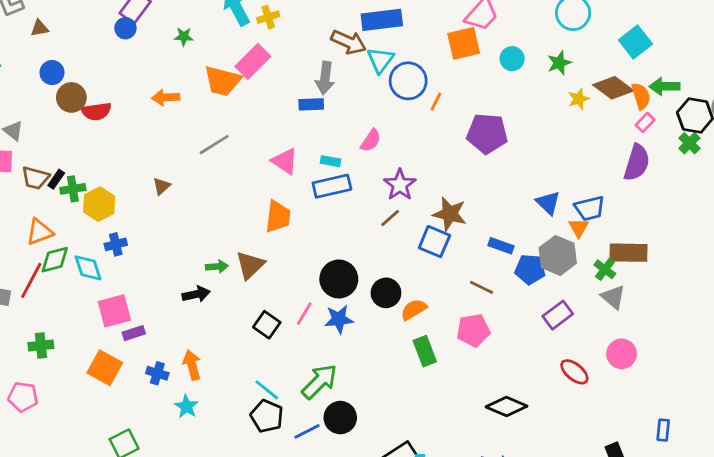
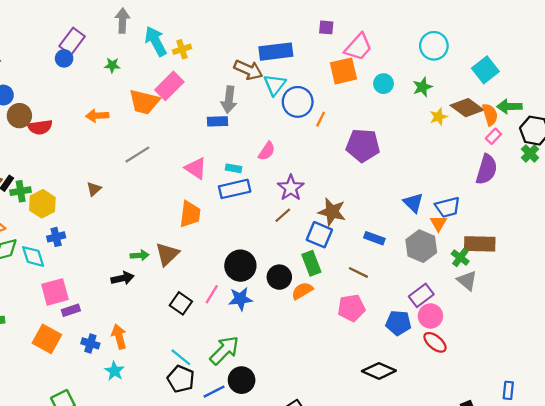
blue pentagon: (530, 269) -> (398, 323), moved
green rectangle: (425, 351) -> (311, 263), moved
pink circle: (622, 354) -> (430, 316), moved

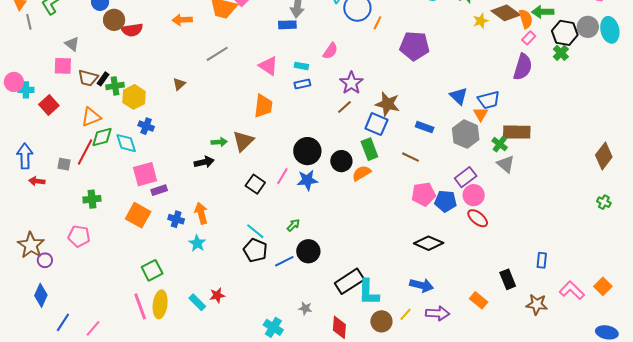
blue rectangle: (235, 189) -> (302, 84), size x0.6
blue cross: (56, 237) -> (146, 126), turned 35
pink pentagon: (351, 308) -> (424, 194), moved
green arrow: (224, 350) -> (293, 225), size x0.5

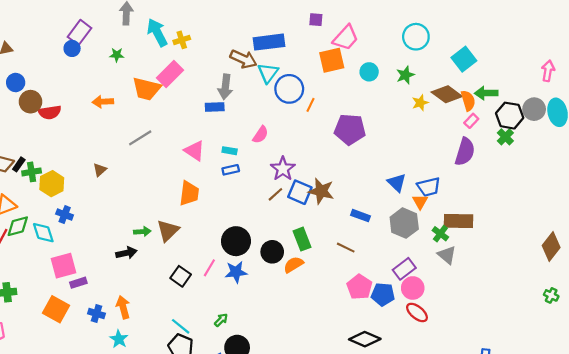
blue square: (376, 124) -> (300, 192), moved
pink pentagon: (424, 194) -> (359, 287), turned -30

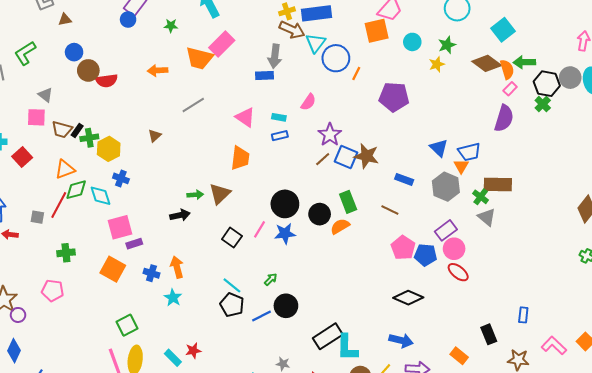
yellow cross: (182, 40) -> (287, 11), moved
yellow star: (420, 103) -> (437, 64), moved

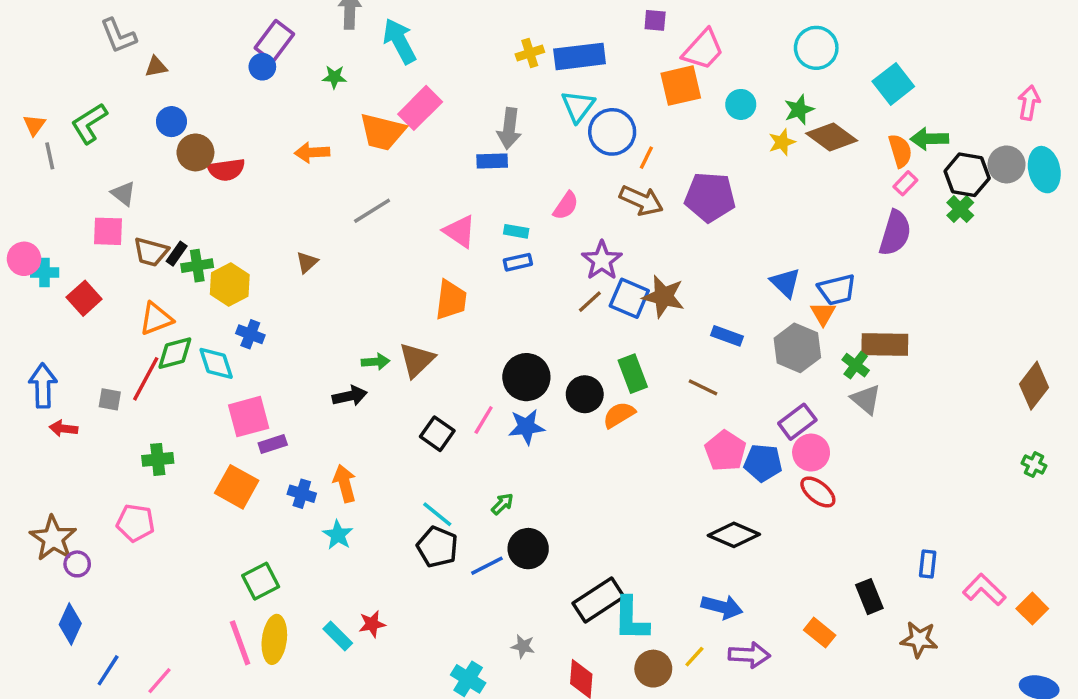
brown arrow: (292, 30) -> (641, 200), moved
brown diamond: (487, 63) -> (832, 137), moved
pink L-shape: (554, 346) -> (984, 590), moved

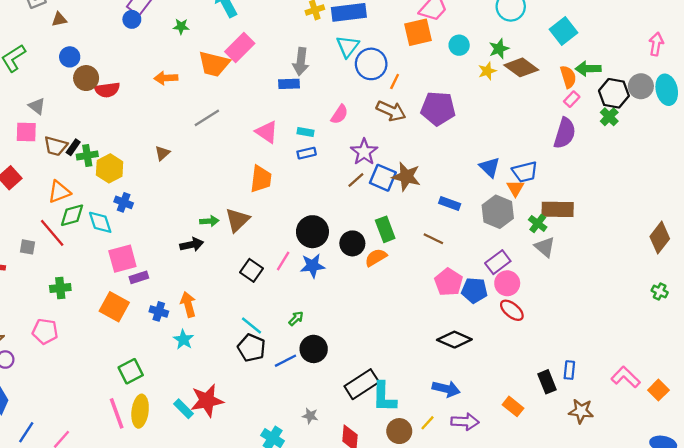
red line: (146, 379) -> (52, 233), turned -68
blue rectangle: (928, 564) -> (569, 370), moved
red star: (372, 624) -> (207, 401), size x1.8

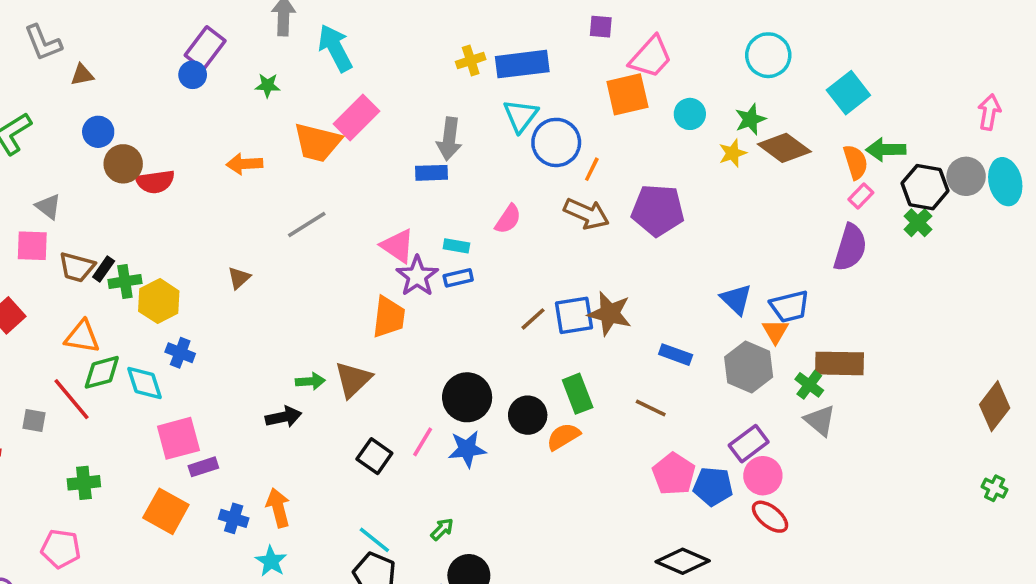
purple star: (364, 152) -> (417, 276), moved
blue square: (383, 178) -> (574, 315), turned -32
orange triangle: (59, 192) -> (82, 337), turned 30

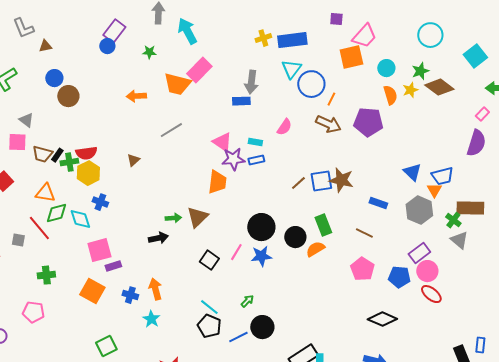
orange semicircle: (856, 162) -> (390, 95), moved
red semicircle: (155, 182) -> (86, 153), moved
purple star: (417, 276) -> (233, 159), turned 30
pink pentagon: (674, 474) -> (362, 269), moved

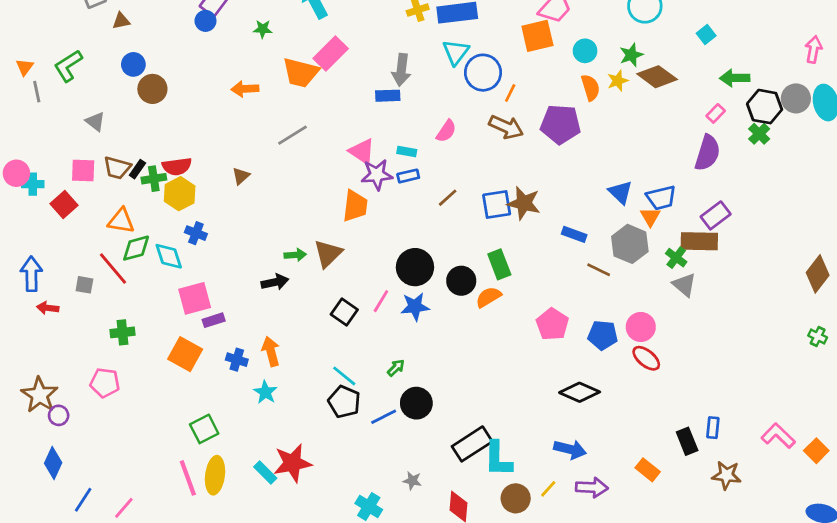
cyan square: (475, 56) -> (706, 34), size x0.6
pink square: (17, 142) -> (83, 171), moved
brown line: (298, 183) -> (448, 198), moved
brown line: (364, 233) -> (599, 270), moved
purple rectangle: (419, 253) -> (716, 215), moved

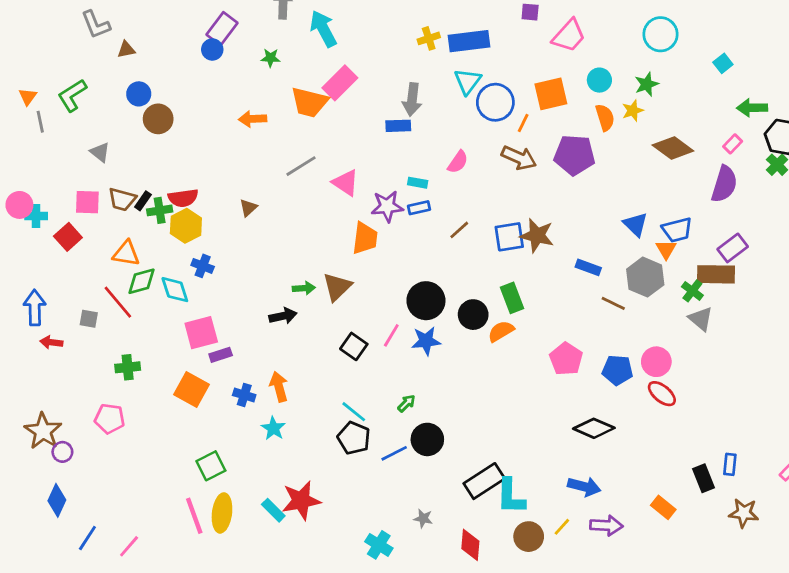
orange square: (537, 36) -> (551, 94), moved
brown diamond: (657, 77) -> (673, 148), moved
pink triangle: (362, 151) -> (345, 183), moved

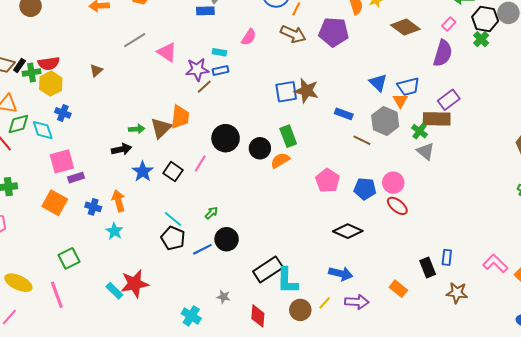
brown line: (459, 230) -> (204, 87), moved
orange trapezoid: (365, 238) -> (180, 117), moved
blue star: (426, 341) -> (143, 172), moved, turned -30
yellow ellipse: (222, 513) -> (18, 283), moved, turned -72

